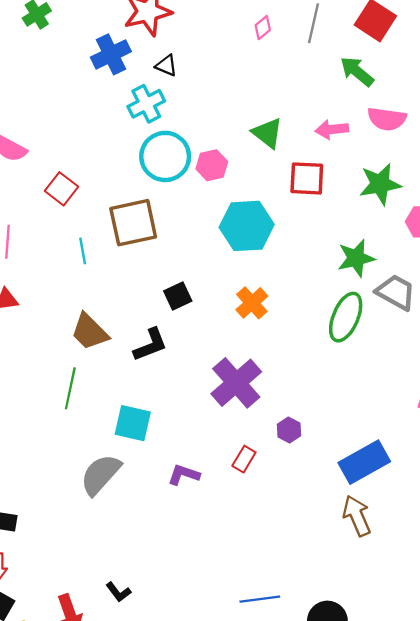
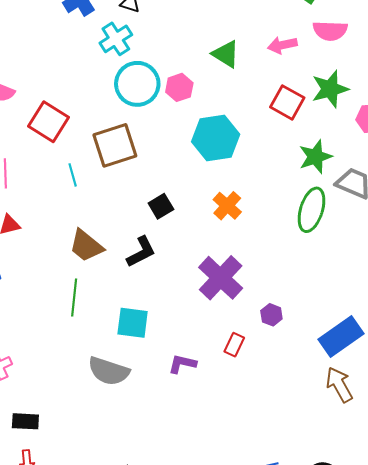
red square: (307, 178) -> (287, 102), moved, turned 32
red square: (62, 189) -> (48, 122), size x1.4
gray semicircle: (100, 474) -> (109, 371), turned -108

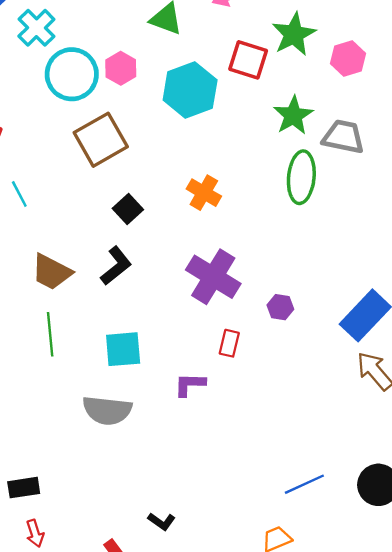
cyan hexagon: (216, 138) -> (190, 90), moved
brown square: (115, 145) -> (101, 140), moved
red rectangle: (234, 345) -> (229, 343), moved

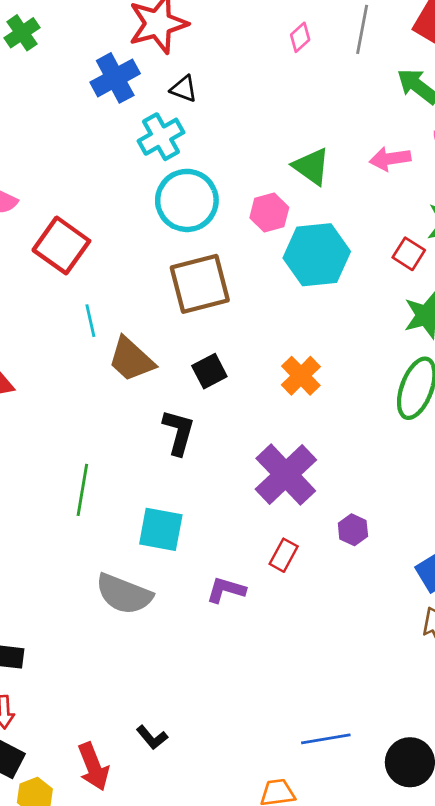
red square: (248, 60) -> (409, 254), moved, size x0.7
pink hexagon: (121, 68) -> (269, 213), moved
black L-shape: (116, 266) -> (179, 432), turned -51
brown trapezoid: (52, 272) -> (131, 359), moved

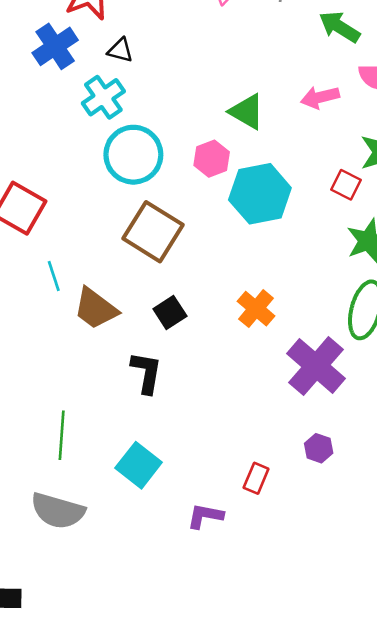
brown square: (200, 284) -> (153, 232), turned -38
purple cross: (286, 475) -> (316, 366), moved
cyan square: (161, 529) -> (139, 465), turned 33
gray semicircle: (124, 594) -> (58, 511), moved

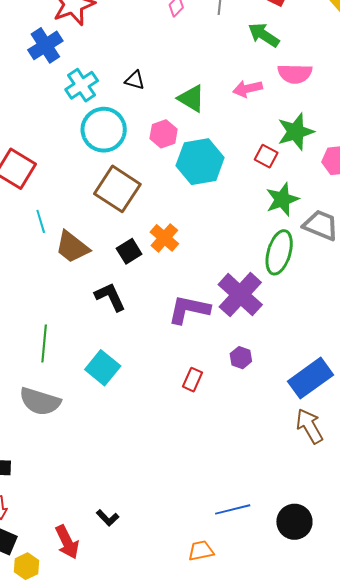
black triangle: (120, 50) -> (135, 80), moved
orange cross: (256, 309) -> (164, 238), moved
black L-shape: (146, 373) -> (110, 297), turned -36
purple L-shape: (205, 516) -> (189, 309), moved, size x1.5

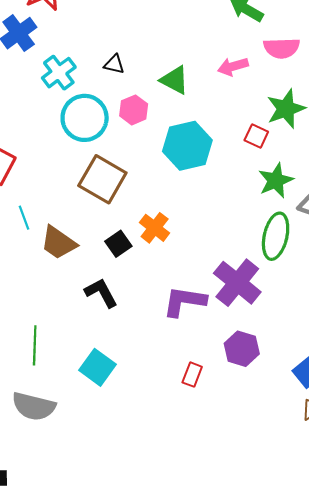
pink hexagon: (164, 134) -> (134, 110), moved
purple hexagon: (241, 358) -> (242, 349), size x1.5

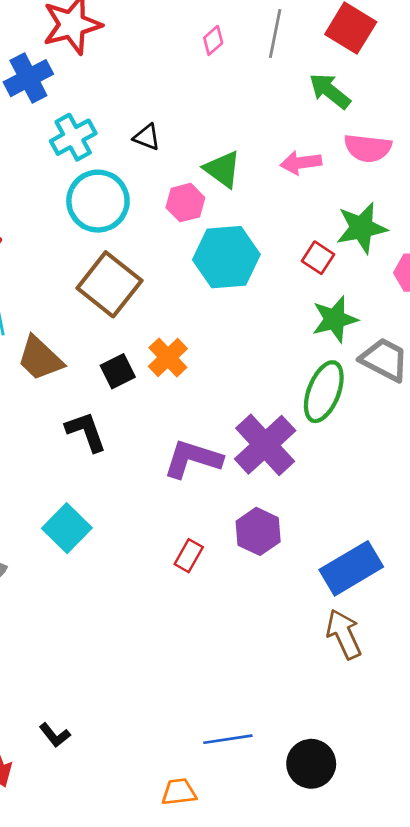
pink hexagon: (134, 110) -> (185, 203), moved

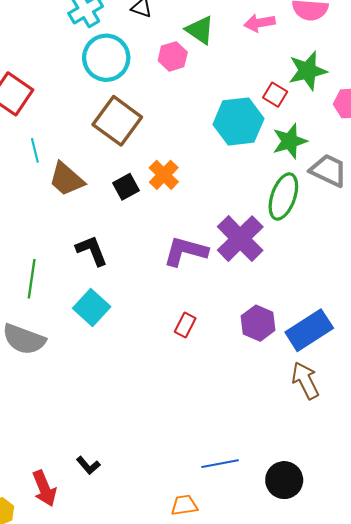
cyan hexagon: (226, 257) -> (238, 121), moved
black L-shape: (86, 432) -> (92, 251), moved
purple hexagon: (258, 531) -> (258, 323), moved

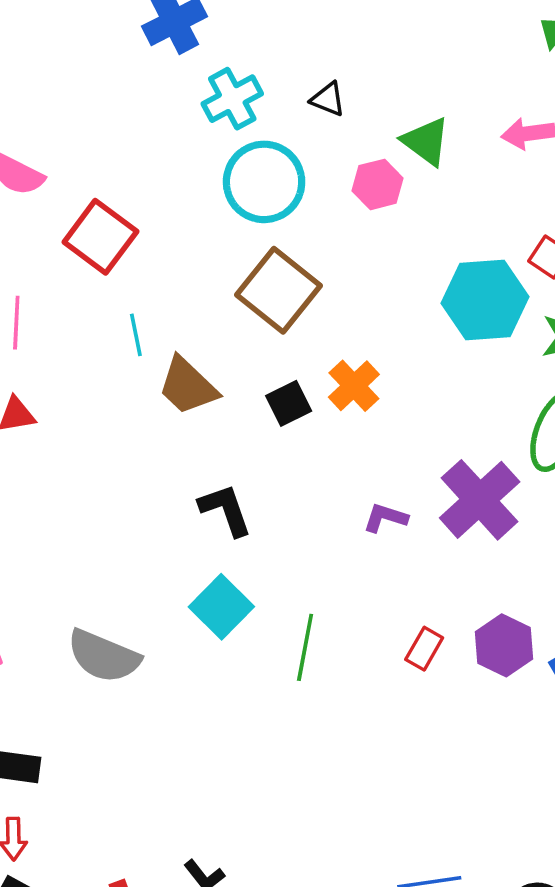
purple L-shape: (185, 251) -> (385, 518), size x0.6
green line: (32, 279) -> (305, 647), moved
red rectangle: (185, 325) -> (424, 649), moved

